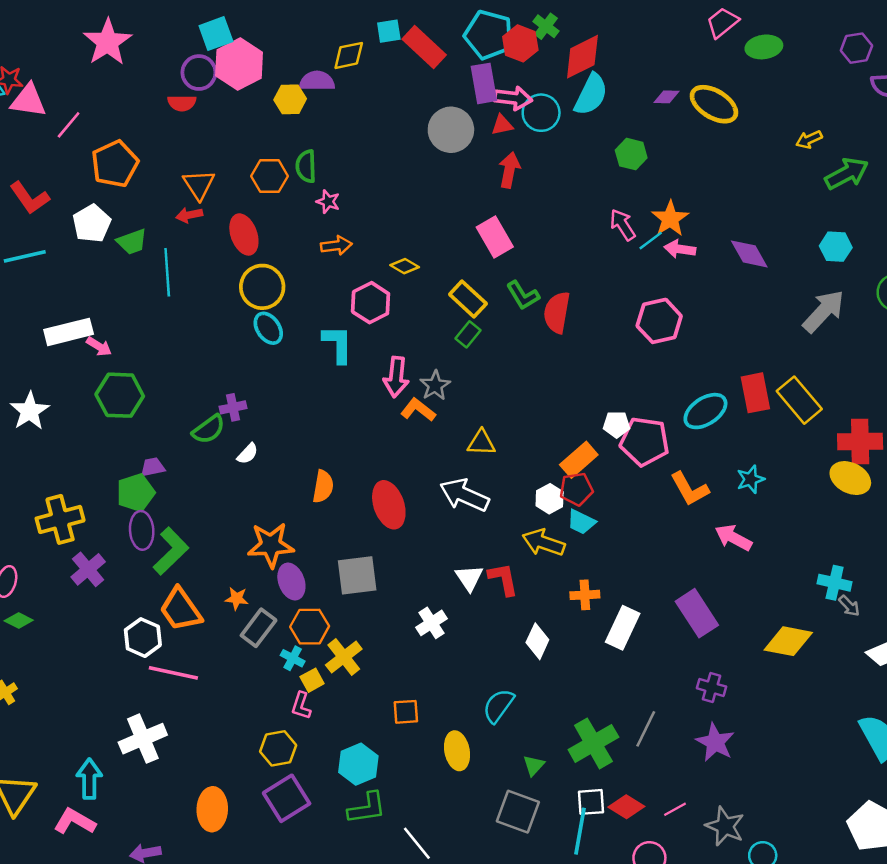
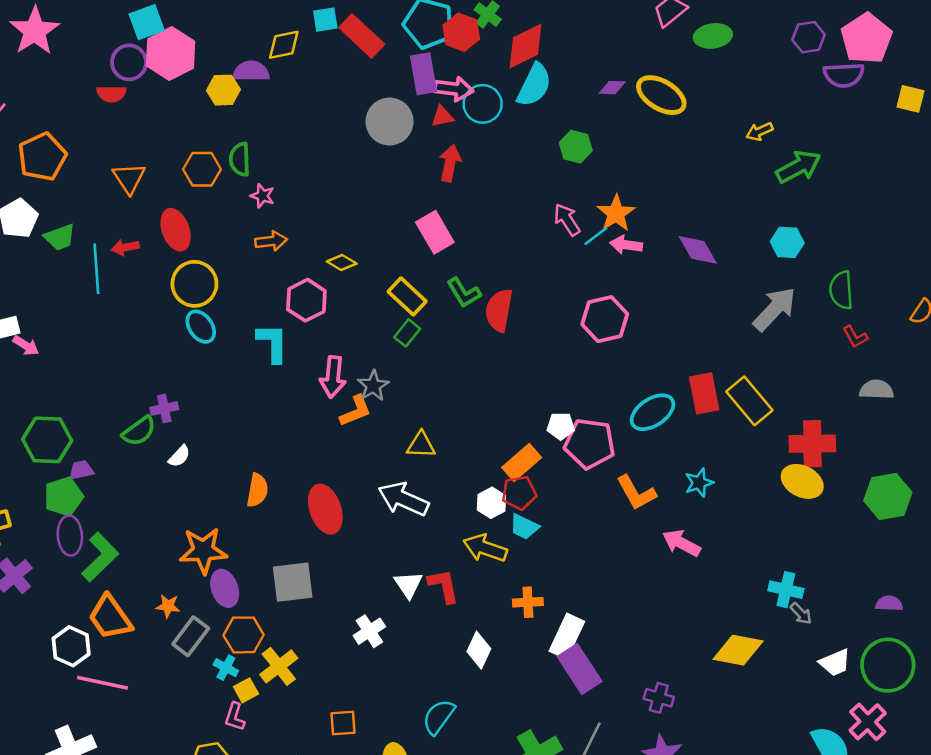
red arrow: (189, 215) -> (125, 247), moved
green hexagon: (120, 395) -> (47, 440), moved
orange L-shape: (418, 410) -> (356, 411), turned 120
purple rectangle: (697, 613) -> (580, 669), moved

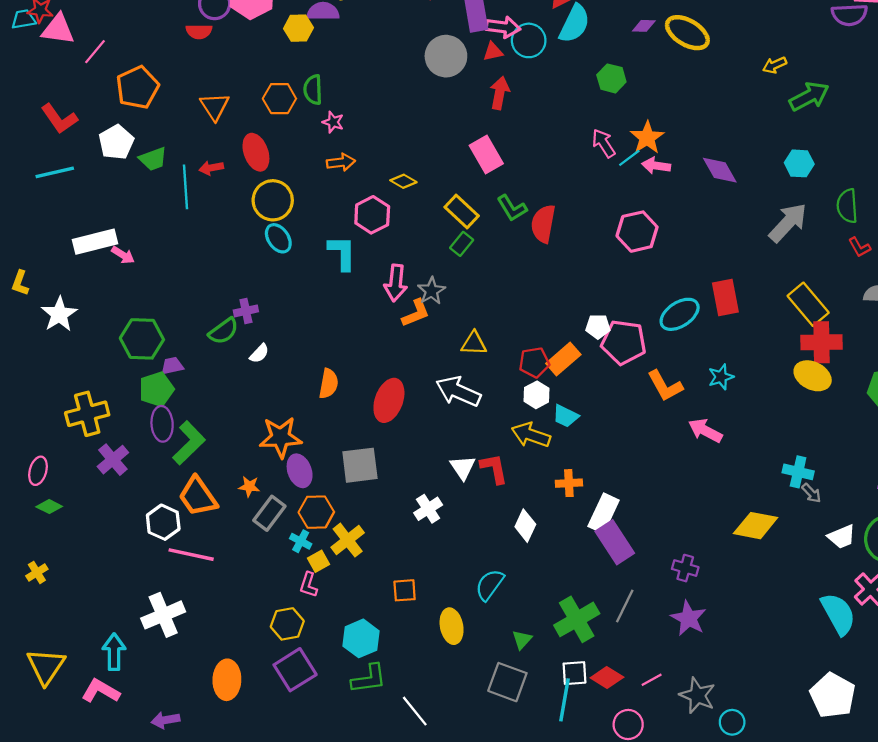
yellow rectangle: (749, 401) -> (808, 304), moved
red pentagon: (519, 493) -> (534, 362), moved
red ellipse: (325, 509) -> (389, 400), turned 39

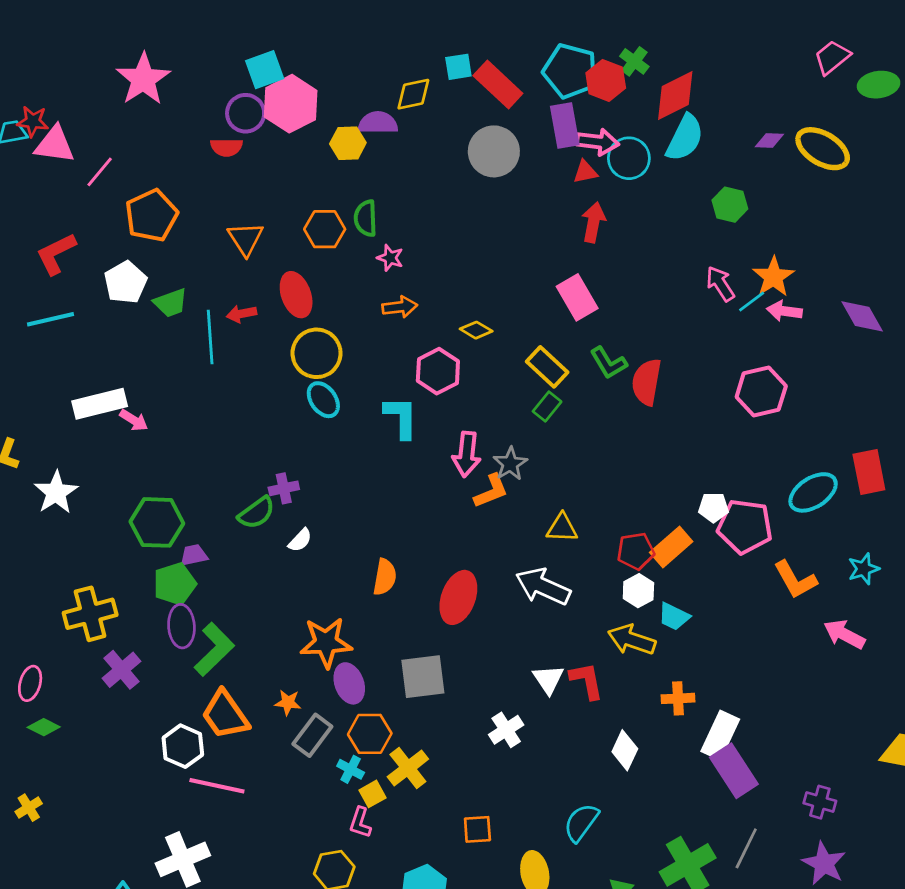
gray circle: (446, 56) -> (494, 151), moved
red L-shape: (59, 119) -> (56, 254), turned 99

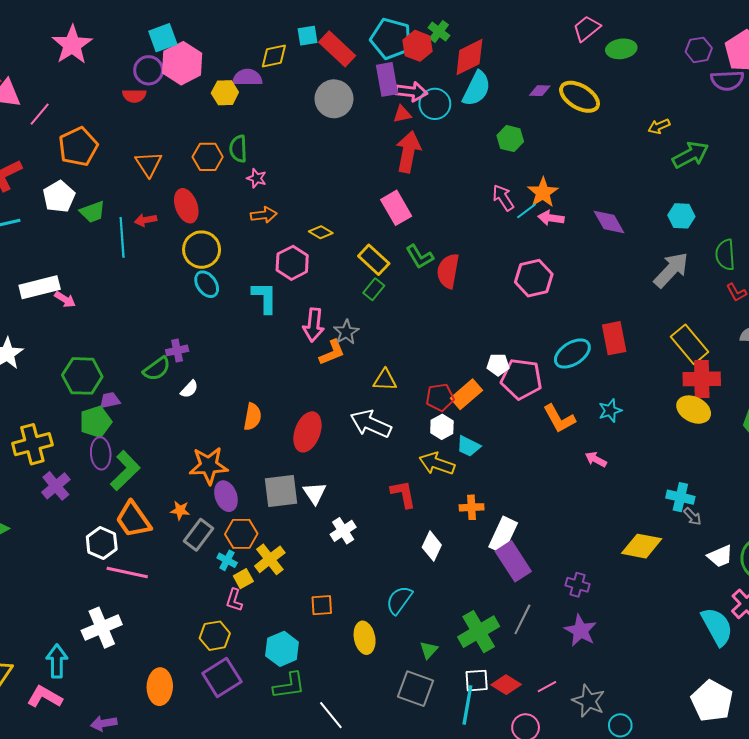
red arrow: (593, 222) -> (408, 152), size x1.4
pink arrow: (844, 634) -> (596, 459), size x0.7
white triangle: (548, 679) -> (315, 493), moved

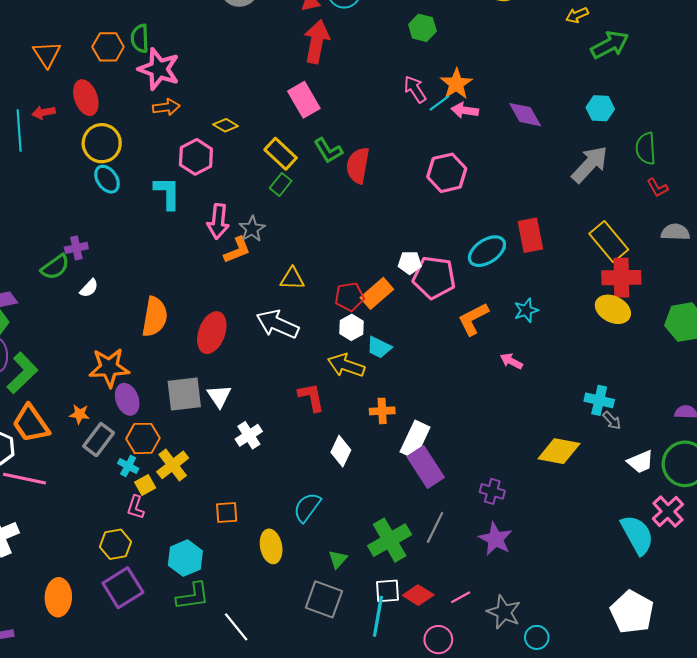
pink star: (257, 178) -> (159, 69), size x2.0
orange semicircle: (252, 417) -> (155, 317), size x1.4
orange L-shape: (559, 419) -> (473, 319), turned 92

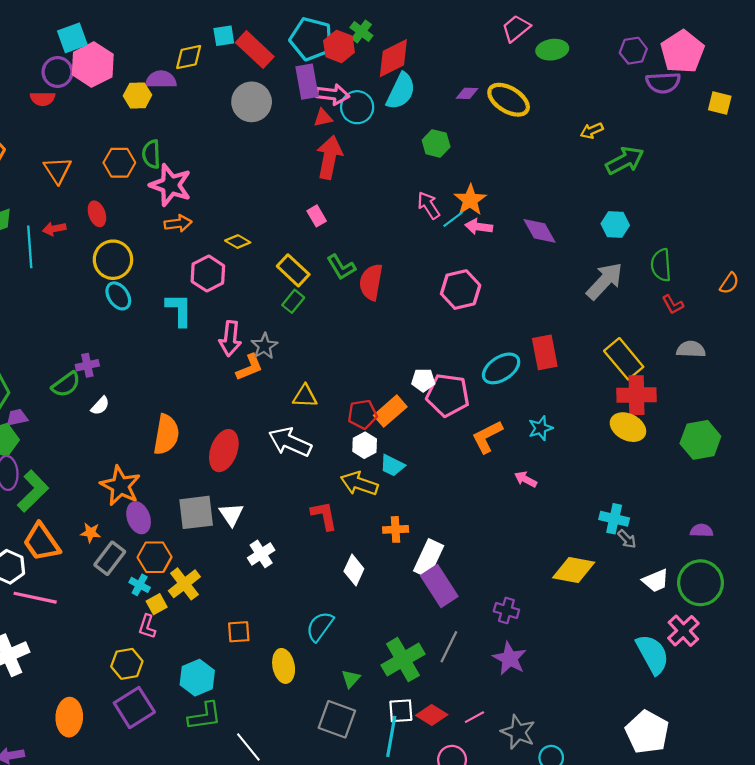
red ellipse: (86, 98) -> (97, 214), size x0.7
pink rectangle: (304, 100) -> (317, 216), size x0.6
orange star: (109, 368) -> (120, 486), turned 30

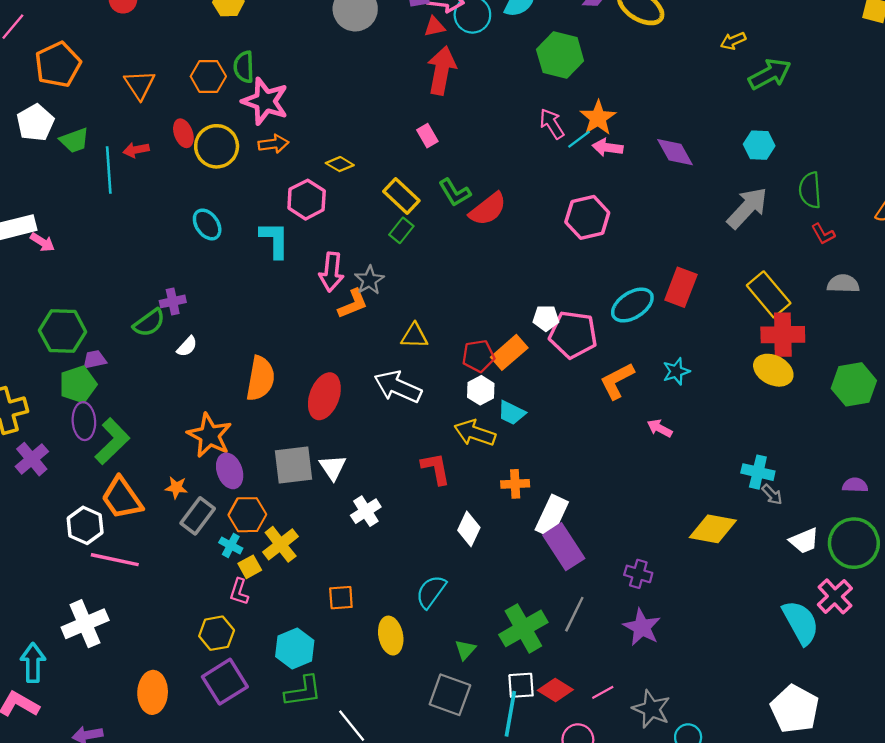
green hexagon: (436, 143) -> (560, 55), size x1.5
yellow circle: (113, 260) -> (217, 146), moved
red semicircle: (371, 282) -> (488, 209), turned -138
red rectangle: (545, 352) -> (681, 287), turned 32

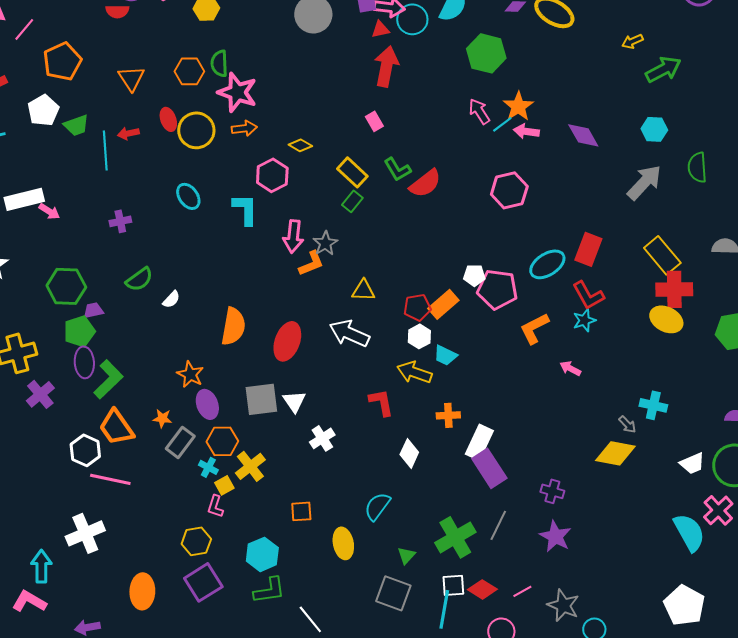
red L-shape: (823, 234) -> (588, 295), moved, size x1.6
purple cross: (173, 301) -> (120, 221), moved
orange star: (209, 435) -> (190, 374), size x0.7
gray arrow: (772, 495) -> (627, 424), moved

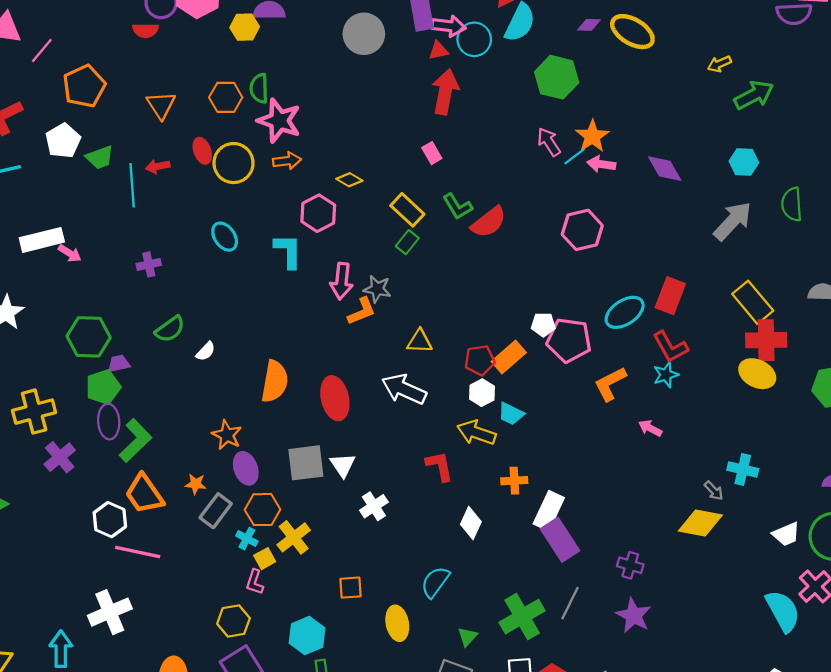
gray star: (325, 243) -> (377, 289), turned -30
red ellipse: (287, 341) -> (335, 398), turned -33

